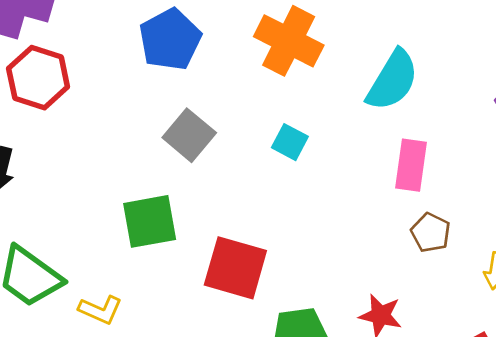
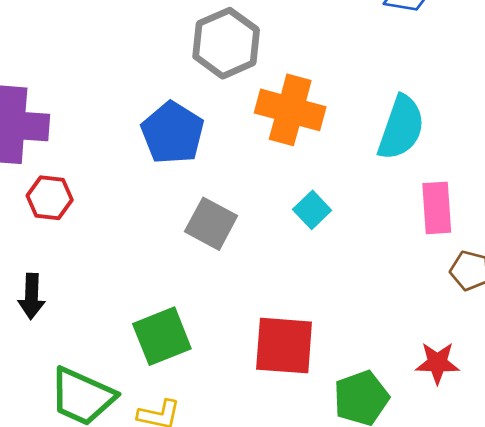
red hexagon: (38, 78) -> (50, 198), size x0.7
cyan square: (290, 142) -> (312, 210), turned 30
green square: (150, 221) -> (162, 336), moved

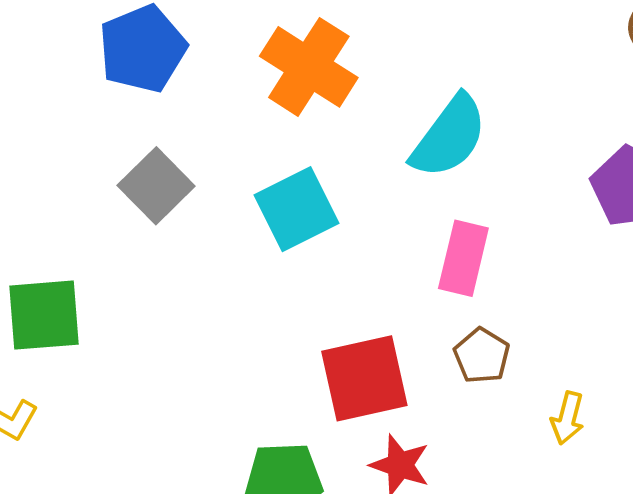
cyan square: (312, 210) -> (297, 209), size x1.6
red square: (284, 346) -> (364, 378), moved, turned -34

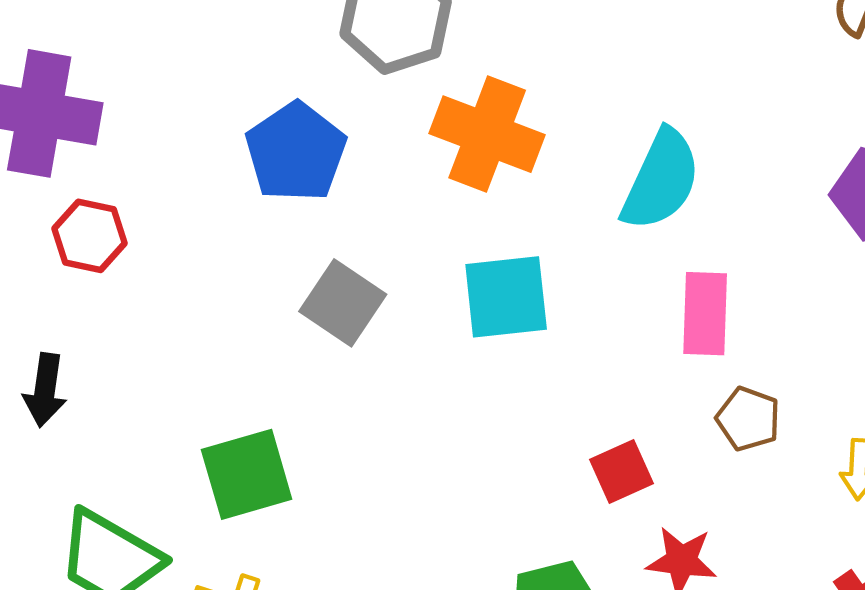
cyan square: (297, 209) -> (506, 297), turned 32
red square: (364, 378) -> (622, 471), size x0.6

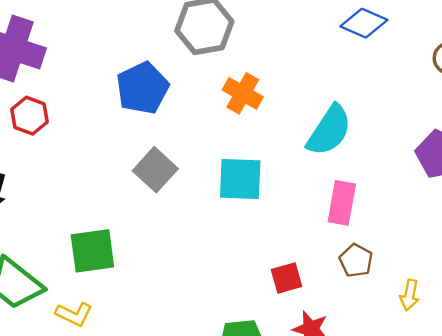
orange cross: (487, 134) -> (243, 93), size x0.7

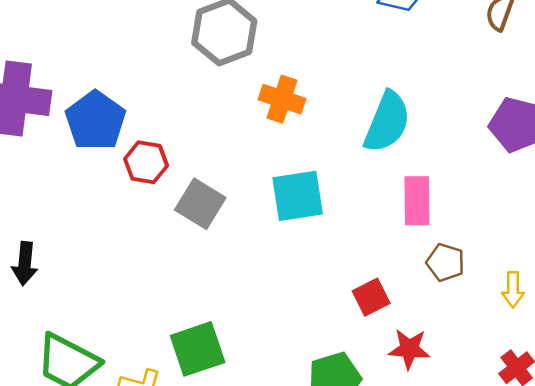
blue pentagon: (143, 88) -> (96, 121), moved
red hexagon: (30, 116) -> (146, 162), moved
green square: (92, 251) -> (198, 349), moved

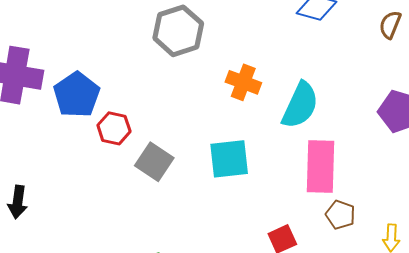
orange cross: (282, 99) -> (243, 82), moved
pink rectangle: (417, 201) -> (321, 166), size x1.4

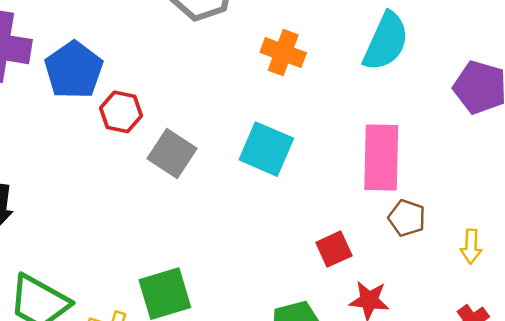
cyan semicircle: (300, 105) -> (386, 41), moved
cyan square: (229, 159) -> (266, 149), turned 30

